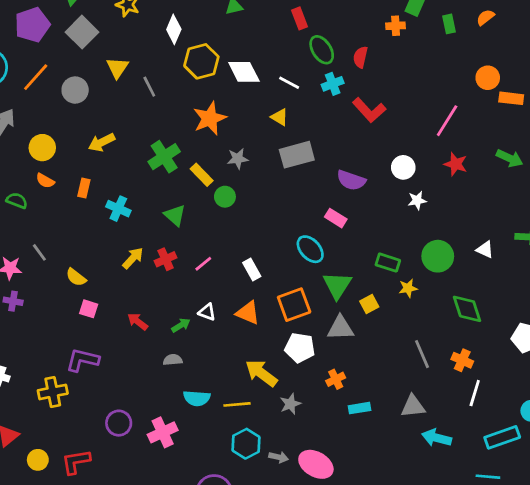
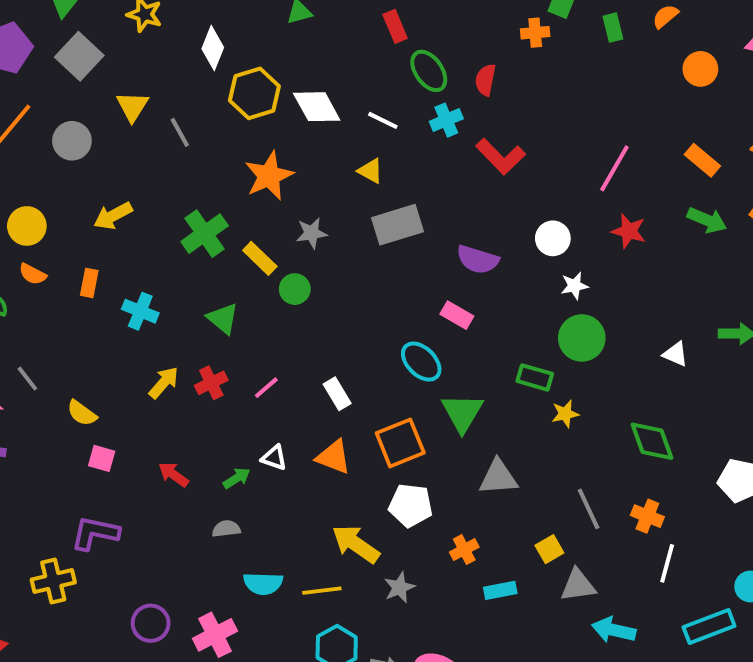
orange circle: (488, 78) -> (700, 69), moved
orange rectangle: (511, 98) -> (702, 160), moved, turned 35
green circle: (438, 256) -> (582, 338), moved
yellow square: (369, 304) -> (549, 549), moved
gray triangle: (340, 328) -> (498, 477), moved

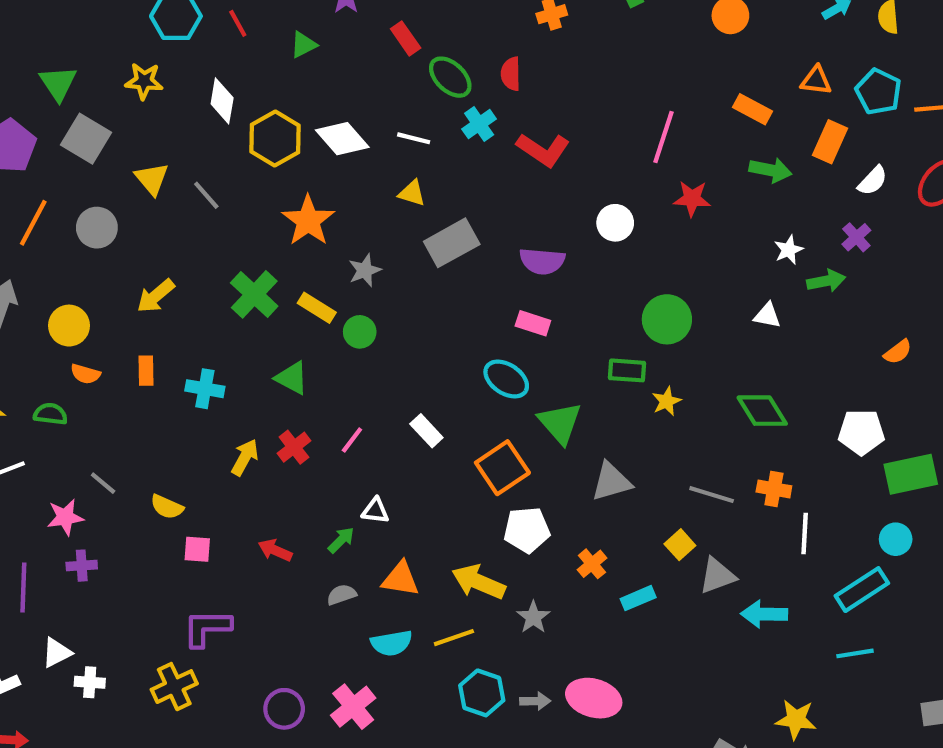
white star: (574, 286) -> (789, 250), moved
orange triangle: (334, 457) -> (401, 579), moved
gray line: (589, 509) -> (712, 495), turned -36

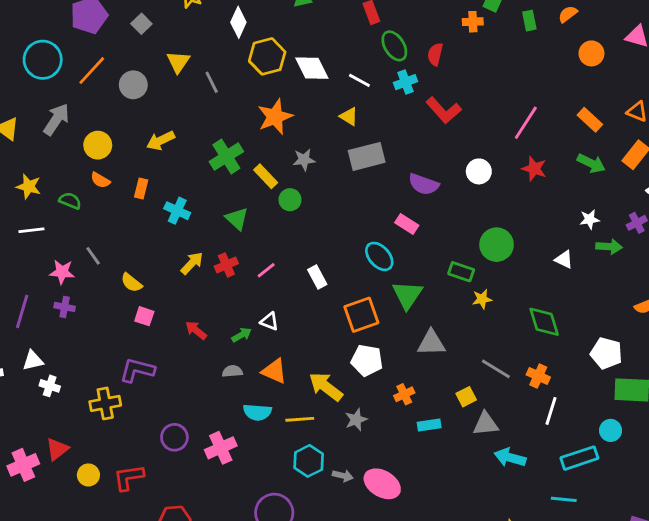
gray square: (86, 139) -> (141, 24), size x0.6

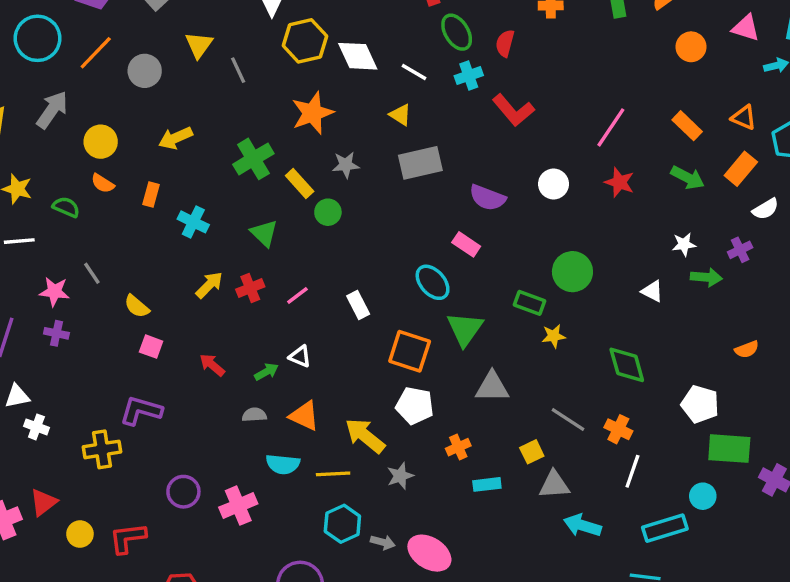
orange square: (361, 315) -> (410, 351), turned 36

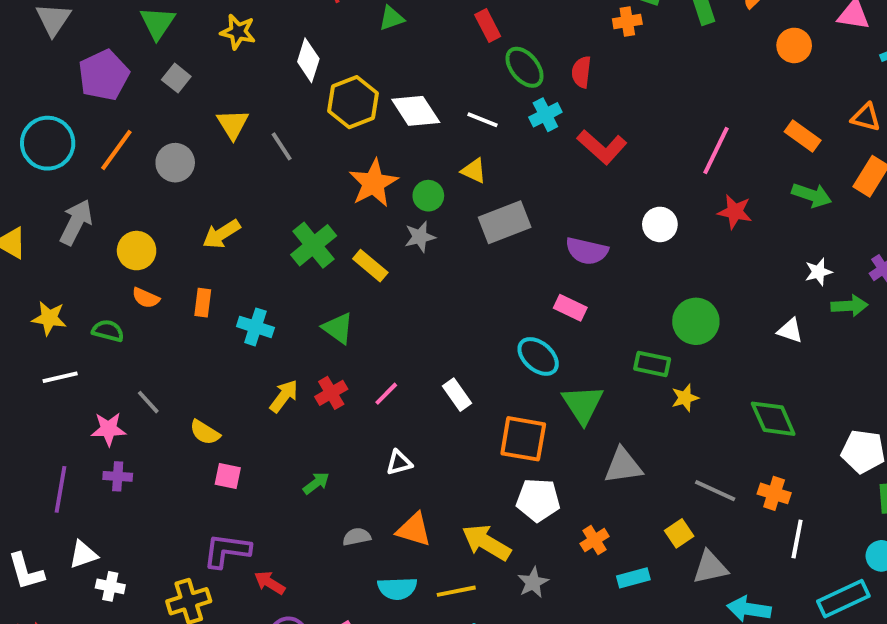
green circle: (328, 212) -> (428, 196), moved
white triangle: (300, 356) -> (399, 463), turned -30
red arrow: (212, 365) -> (270, 583), moved
green arrow: (266, 372) -> (316, 483), moved

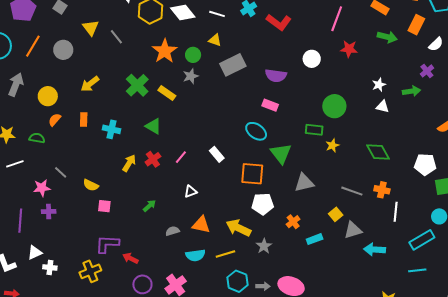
white star: (818, 272) -> (379, 85), moved
orange semicircle: (146, 298) -> (55, 120), turned 112

